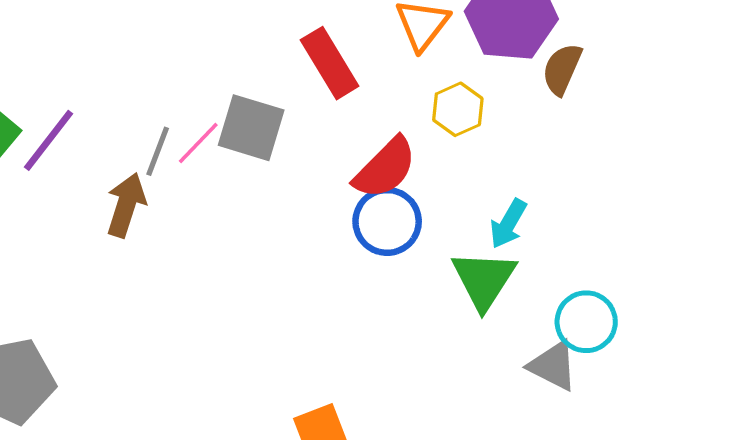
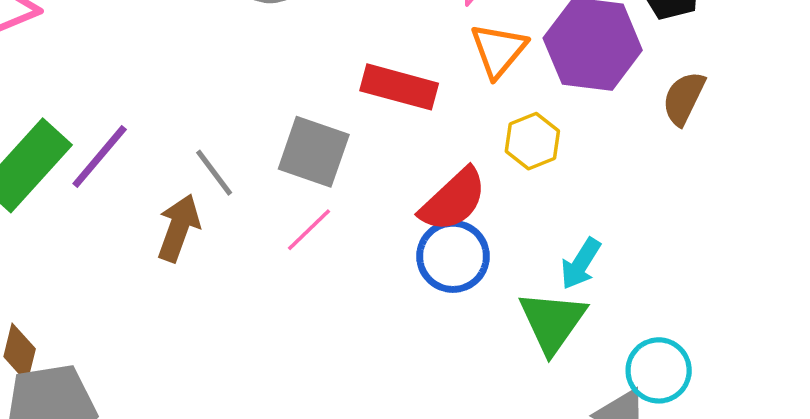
red rectangle: (330, 63) -> (399, 87), turned -46
brown semicircle: (562, 69) -> (684, 98), moved
pink line: (198, 143) -> (309, 230), moved
gray line: (158, 151) -> (214, 173), turned -60

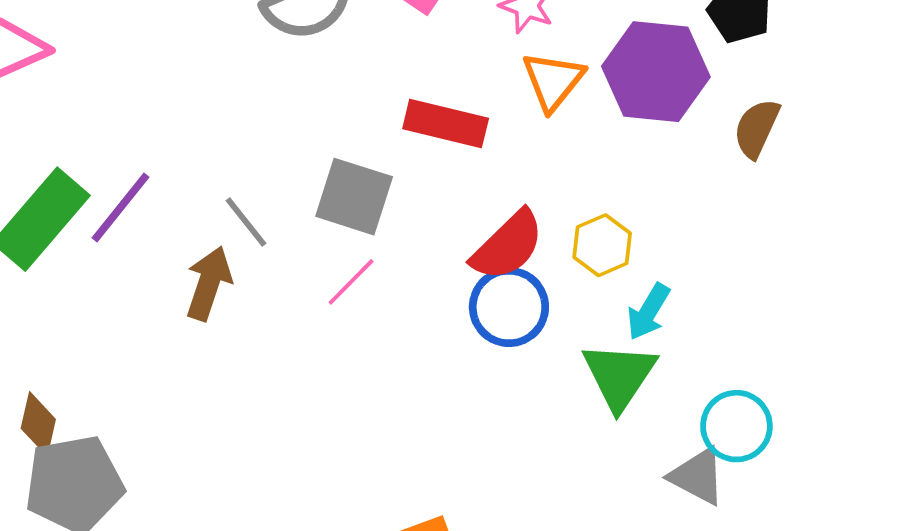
yellow hexagon: (532, 141) -> (602, 245), moved

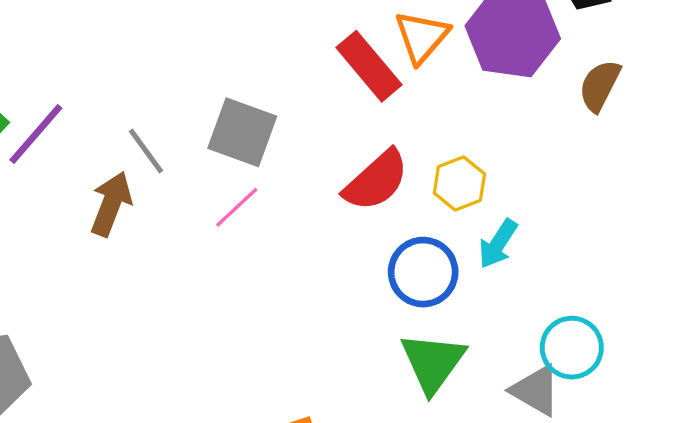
red rectangle: (446, 124) -> (369, 66), moved, turned 34
blue circle: (509, 307) -> (423, 272), moved
green triangle: (619, 376) -> (433, 362), moved

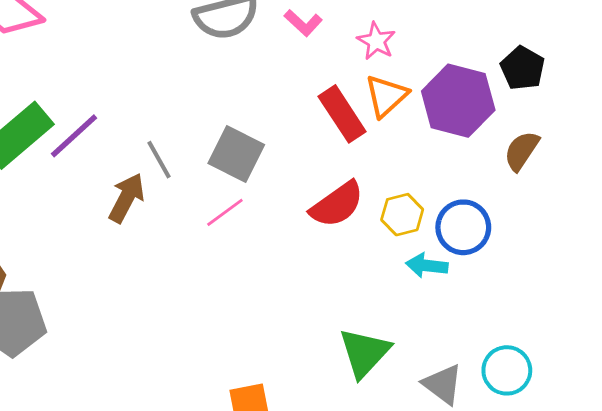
cyan arrow: (498, 244) -> (427, 266), turned 57
blue circle: (423, 272) -> (463, 227), moved
cyan circle: (572, 348) -> (507, 370), moved

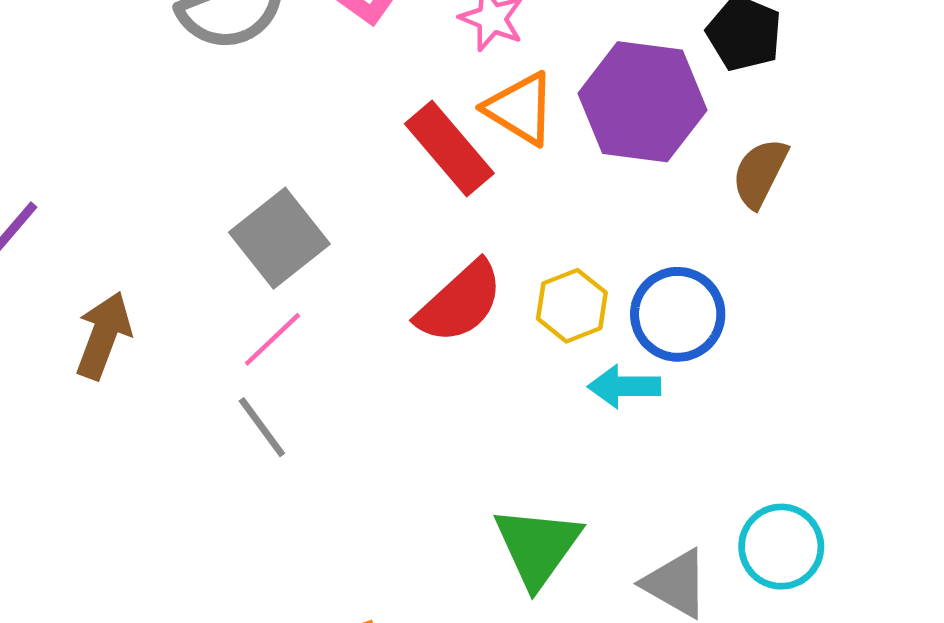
orange triangle: (386, 96) -> (520, 109), turned -39
gray square: (236, 154) -> (279, 238), turned 32
gray line: (159, 160) -> (262, 427), moved

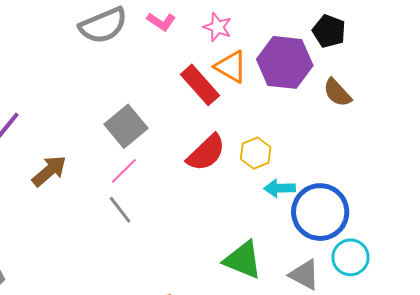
brown semicircle: (760, 173) -> (337, 93), turned -68
blue circle: (678, 314) -> (320, 212), moved, size x1.4
brown arrow: (103, 335) -> (49, 171), turned 30
green triangle: (537, 547) -> (243, 260), turned -42

